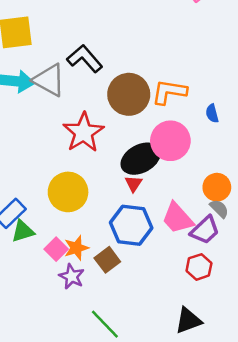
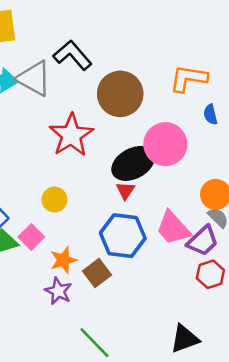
orange L-shape: (169, 92) -> (189, 78), moved
yellow circle: (68, 192) -> (54, 200), size x0.6
pink square: (56, 249) -> (31, 237), moved
red hexagon: (199, 267) -> (210, 274), moved

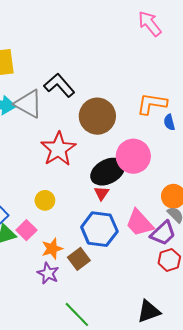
blue semicircle: (210, 114) -> (169, 122), moved

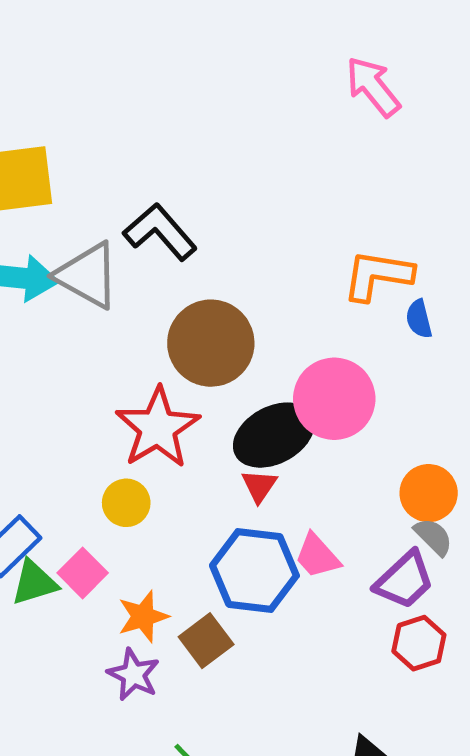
brown circle: (97, 116) -> (211, 343), moved
red star: (58, 149) -> (158, 428), moved
pink trapezoid: (139, 223) -> (317, 556), moved, size x0.7

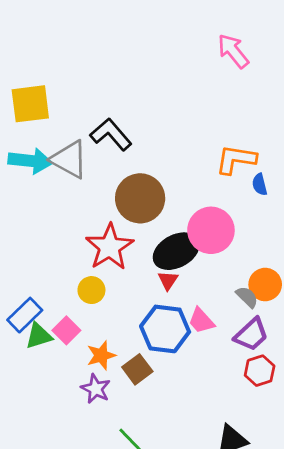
gray semicircle: (433, 537) -> (247, 297), moved

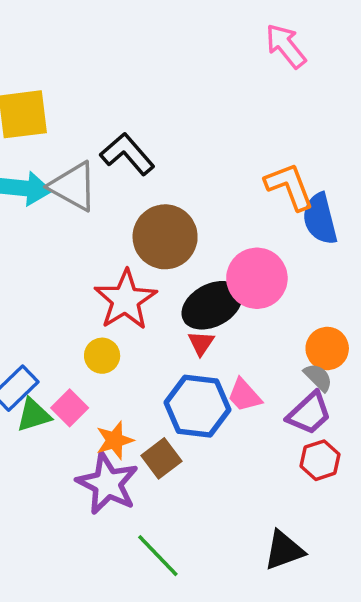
orange L-shape: (236, 159) -> (289, 186), turned 60
blue semicircle: (260, 184) -> (320, 219), size x1.8
gray semicircle: (247, 297) -> (318, 377), moved
purple star: (96, 389) -> (107, 484), size x1.6

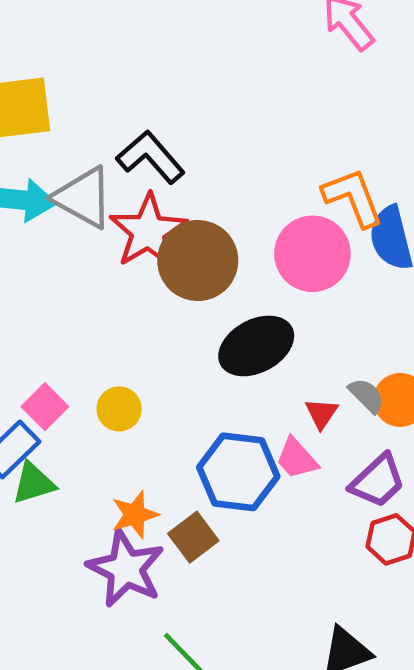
pink circle: (257, 278) -> (312, 254), moved
red star: (125, 300) -> (148, 231), moved
red triangle: (201, 343) -> (321, 413), moved
gray semicircle: (318, 377) -> (366, 395), moved
pink square: (70, 408) -> (45, 407), moved

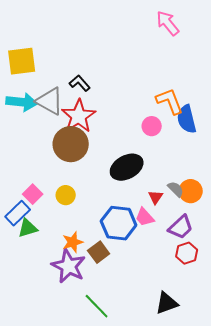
black L-shape: (151, 157) -> (80, 83), size x0.7
pink circle: (312, 254) -> (152, 126), size x0.6
brown circle: (198, 261) -> (71, 144), moved

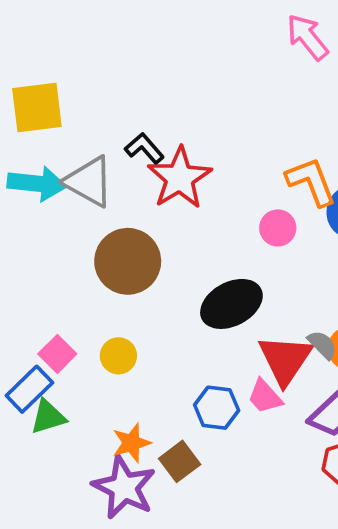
red star: (79, 116) -> (180, 178), moved
red triangle: (156, 197) -> (285, 360), size x2.0
blue hexagon: (119, 223) -> (217, 408), size x0.7

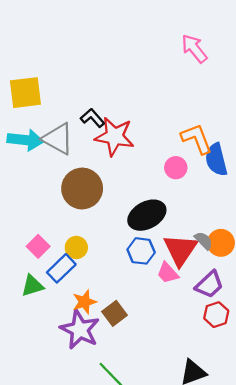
red star: (180, 178) -> (114, 136), turned -30
blue rectangle: (29, 389) -> (61, 268), moved
blue hexagon: (217, 408) -> (141, 251), moved

